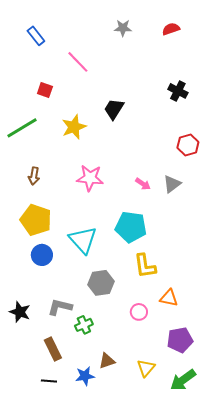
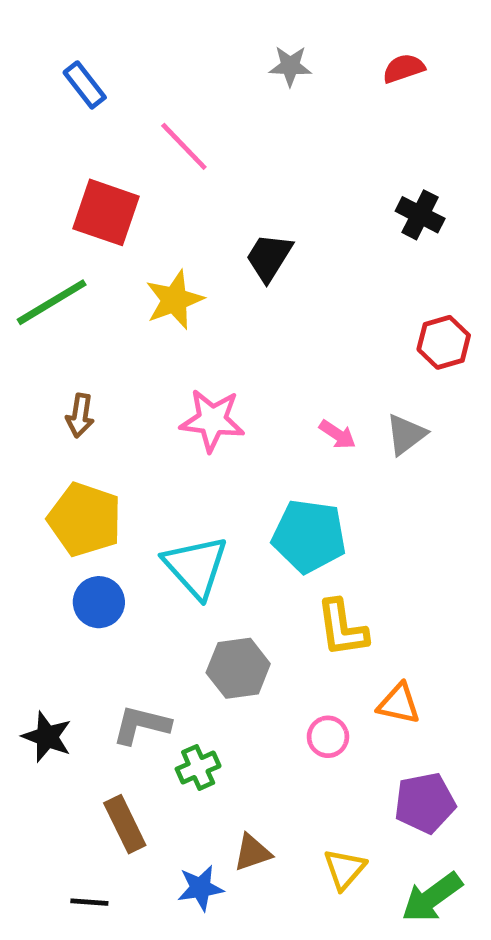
red square: (45, 90) -> (106, 212), size x1.8
black line: (49, 381) -> (89, 902), moved

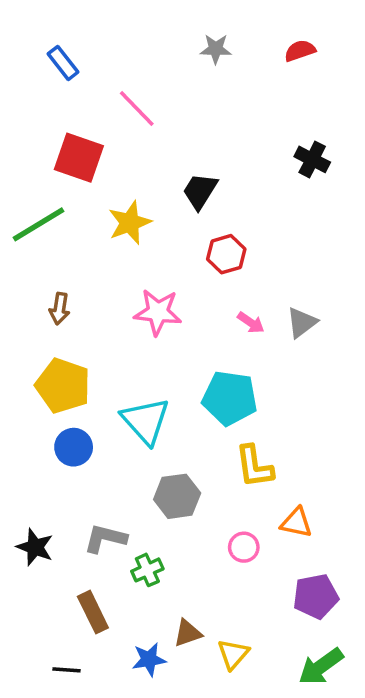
red hexagon: (444, 342) -> (226, 254), moved
yellow triangle: (345, 869) -> (233, 654), moved

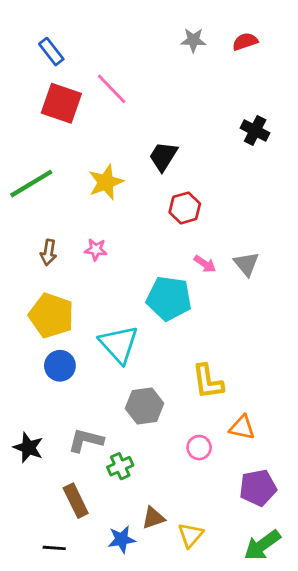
gray star: (216, 49) -> (193, 40), moved
red square: (79, 158) -> (61, 103), moved
pink star: (158, 312) -> (96, 250), moved, size x0.6
gray triangle: (302, 323) -> (246, 264), turned -32
cyan pentagon: (230, 398) -> (169, 298), moved

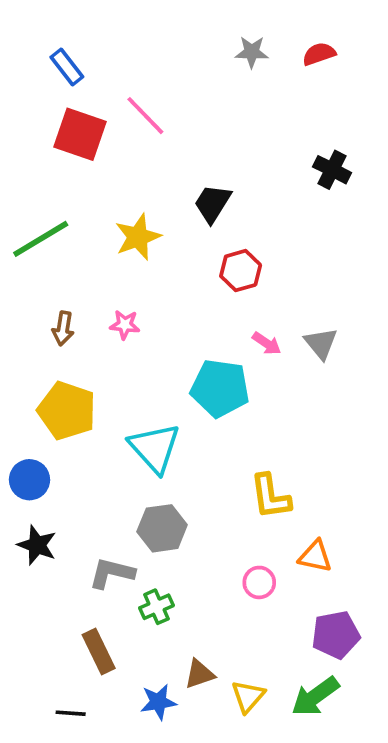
blue circle: (60, 366) -> (30, 480), moved
gray hexagon: (145, 406) -> (162, 528), moved
black star: (28, 448) -> (37, 545), moved
green arrow: (262, 545) -> (315, 696), moved

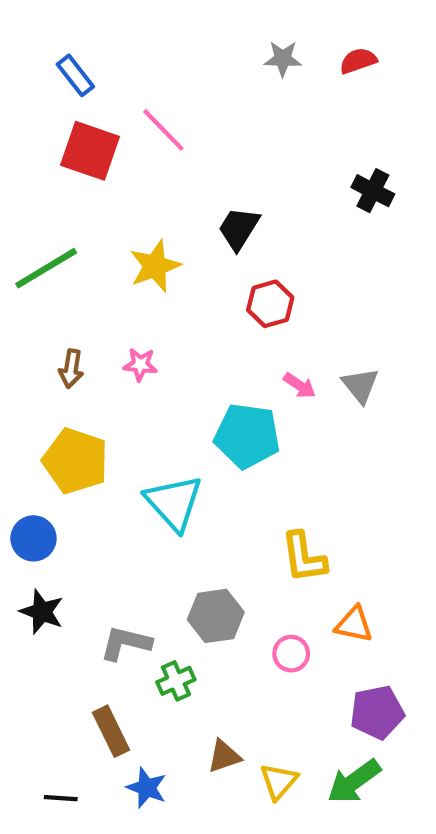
gray hexagon: (162, 528) -> (216, 616), moved
blue star: (158, 702) -> (147, 788), moved, turned 30
black line: (71, 713) -> (61, 798), moved

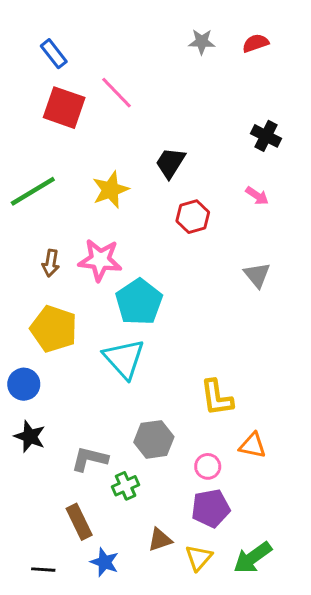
pink star: (140, 365) -> (100, 260), size x1.8
pink arrow: (300, 385) -> (257, 196), moved
cyan pentagon: (247, 436) -> (139, 302), moved, turned 30
purple pentagon: (377, 712) -> (211, 508), moved

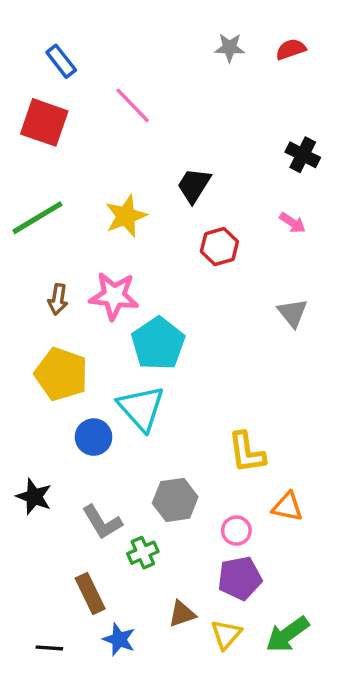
red square: (64, 108) -> (44, 122), moved
blue circle: (24, 384) -> (94, 437), moved
gray L-shape: (90, 459) -> (102, 522), turned -135

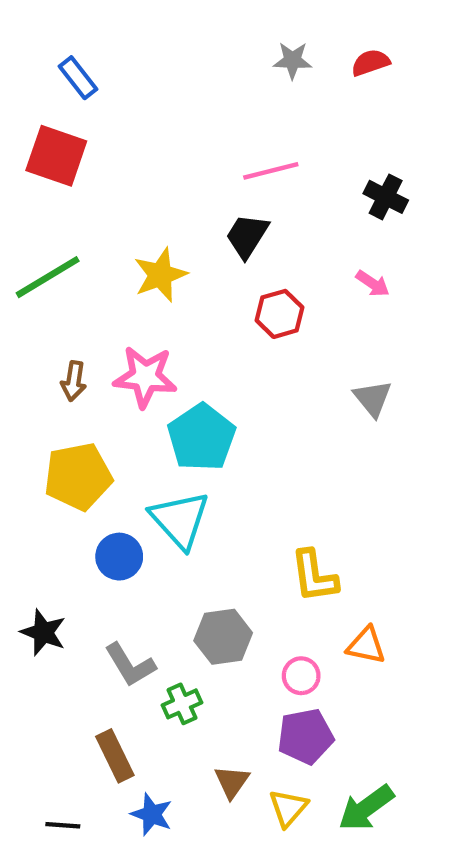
pink line: (133, 105) -> (271, 171), moved, turned -60
yellow pentagon: (61, 374) -> (78, 476), turned -30
brown triangle: (182, 614) -> (232, 782), turned -36

